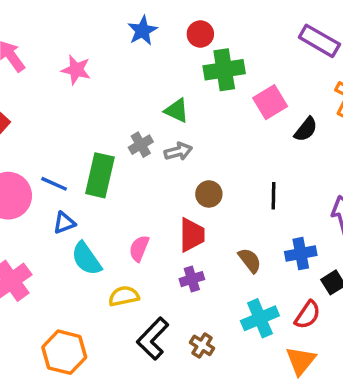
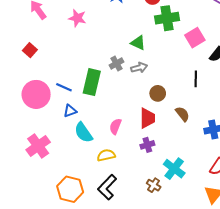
black line: (274, 196) -> (196, 79), moved
brown semicircle: (250, 260) -> (182, 114), moved
cyan cross: (260, 318) -> (174, 169), moved, turned -30
black L-shape: (153, 339) -> (107, 187), moved

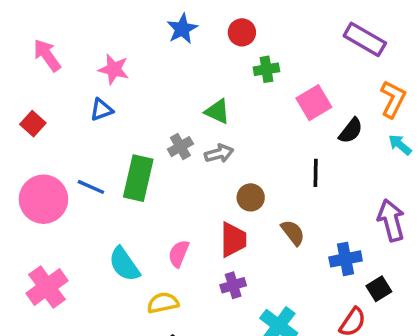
green cross: (167, 18) -> (266, 69), size x0.6
blue triangle: (70, 111) -> (101, 110), moved

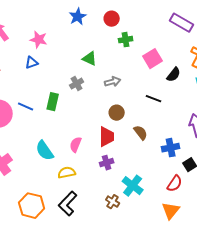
green triangle: (217, 111) -> (90, 59), moved
gray arrow: (219, 154) -> (113, 82), moved
black line: (316, 173) -> (154, 99), turned -70
green rectangle: (138, 178) -> (53, 102), size x0.7

